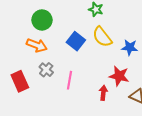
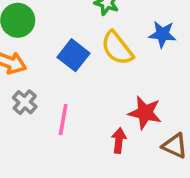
blue star: (130, 47) -> (162, 34), moved

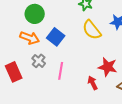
blue square: (74, 55) -> (56, 37), moved
red arrow: (119, 141) -> (93, 83), turned -32

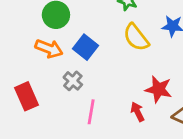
gray cross: (39, 61) -> (73, 81), moved
pink line: (61, 71) -> (91, 112), moved

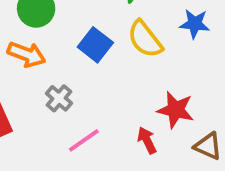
blue square: (85, 47) -> (95, 45), moved
pink line: (91, 112) -> (84, 140), turned 45

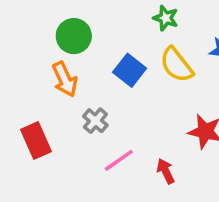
orange arrow: (27, 54) -> (65, 79), turned 44
red arrow: (147, 140) -> (166, 171), moved

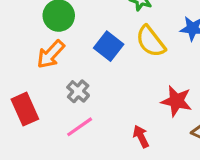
orange arrow: (65, 79) -> (51, 54), turned 68
pink line: (119, 160) -> (80, 127), moved

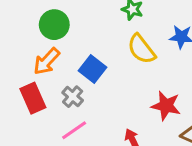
blue square: (109, 46) -> (93, 69), moved
red rectangle: (25, 109) -> (33, 98), moved

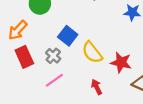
yellow semicircle: (141, 49) -> (92, 52), moved
orange arrow: (47, 61) -> (18, 30), moved

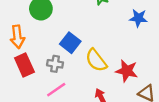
orange arrow: (18, 30) -> (17, 37), turned -50
gray cross: (53, 56) -> (55, 64), turned -32

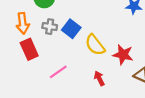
gray cross: (55, 64) -> (50, 27), moved

